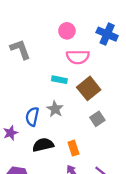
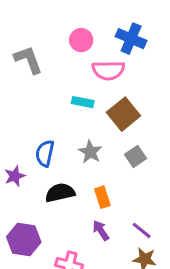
pink circle: (67, 31) -> (81, 40), moved
blue cross: (107, 34) -> (131, 39), moved
gray star: (55, 109) -> (90, 152), moved

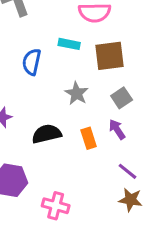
brown square: (123, 114) -> (110, 56), turned 32
blue semicircle: (45, 153) -> (32, 62), moved
purple arrow: (101, 230) -> (117, 129), moved

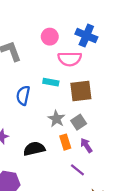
gray square: (122, 98) -> (79, 122), moved
orange rectangle: (89, 138) -> (65, 142), moved
purple line: (128, 171) -> (77, 170), moved

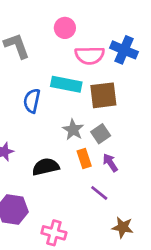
blue cross: (86, 36) -> (124, 50), moved
cyan rectangle: (51, 82) -> (66, 84), size x1.5

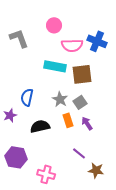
blue semicircle: (32, 101) -> (27, 97), moved
purple line: (99, 193) -> (79, 153), moved

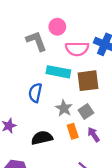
gray L-shape: (19, 38) -> (36, 41), moved
blue semicircle: (27, 97) -> (35, 93), moved

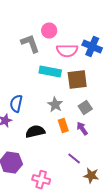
blue semicircle: (35, 93) -> (16, 104), moved
gray square: (86, 111) -> (85, 108), moved

